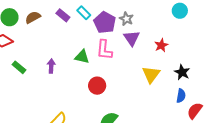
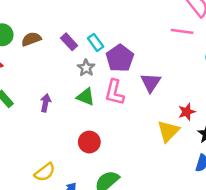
gray star: (126, 19) -> (86, 68), moved
red star: (161, 45) -> (187, 112), moved
red circle: (97, 86) -> (89, 142), moved

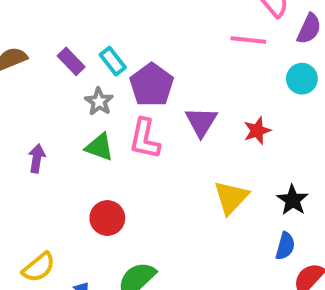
red star: (187, 112) -> (257, 131), moved

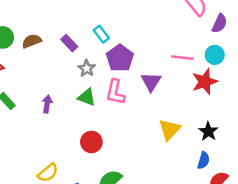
pink line: (248, 40) -> (182, 58), moved
cyan rectangle: (113, 61) -> (101, 34), moved
red star: (257, 131) -> (205, 82), moved, size x1.5

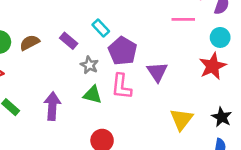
pink line: (182, 58) -> (183, 19), moved
purple arrow: (47, 104) -> (52, 106), size x1.5

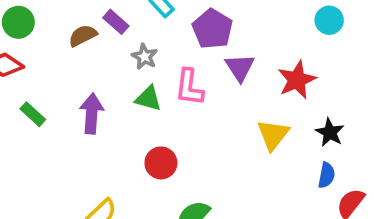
brown semicircle: (30, 43) -> (83, 36), moved
purple pentagon: (123, 51) -> (213, 29), moved
red star: (213, 66) -> (297, 80), moved

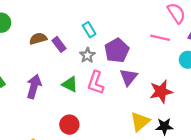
purple rectangle: (116, 22) -> (59, 44), moved
gray star: (145, 57) -> (87, 55), moved
black star: (330, 132) -> (164, 126), moved, turned 30

